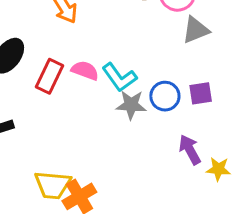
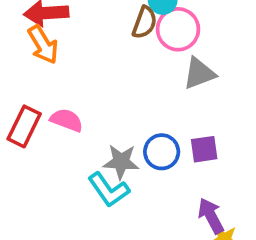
cyan L-shape: (119, 77) -> (109, 190), moved
purple arrow: (190, 150) -> (211, 216), moved

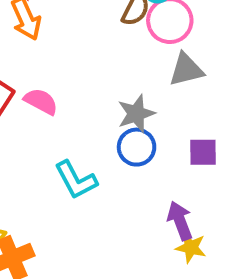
purple square: (204, 149) -> (203, 152), moved
gray star: (121, 162) -> (136, 114), moved, turned -30

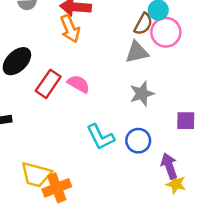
gray triangle: (186, 70) -> (137, 52), moved
blue circle: (137, 147) -> (138, 141), moved

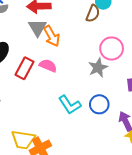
orange arrow: (70, 29) -> (52, 36), moved
pink circle: (166, 32) -> (112, 48), moved
gray triangle: (137, 52) -> (38, 28), moved, turned -42

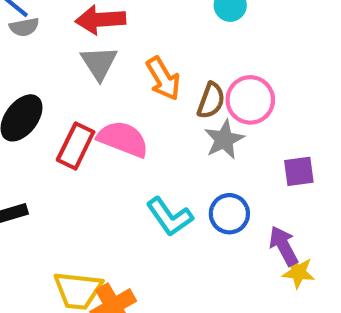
brown semicircle: (93, 13) -> (211, 100), moved
orange arrow: (52, 36) -> (163, 79), moved
pink semicircle: (48, 66) -> (123, 139), size x1.4

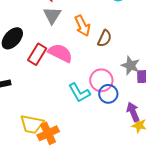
pink circle: (250, 100) -> (101, 80), moved
gray star: (224, 139) -> (131, 65), moved, turned -30

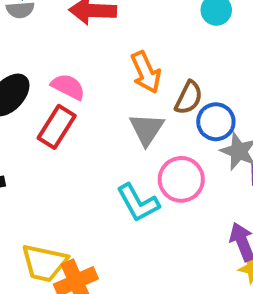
gray triangle: (52, 15) -> (147, 129), moved
pink semicircle: (60, 53) -> (68, 87), moved, size x0.7
blue circle: (108, 94) -> (216, 122), moved

